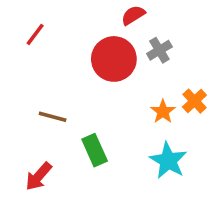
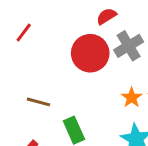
gray cross: (159, 50) -> (129, 46), size x1.4

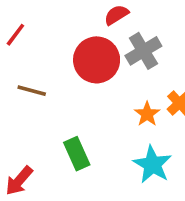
brown line: (38, 102) -> (32, 91), moved

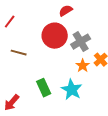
gray cross: (143, 51) -> (81, 42), moved
cyan star: (152, 164) -> (72, 90), moved

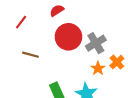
red semicircle: (66, 11) -> (57, 10), moved

